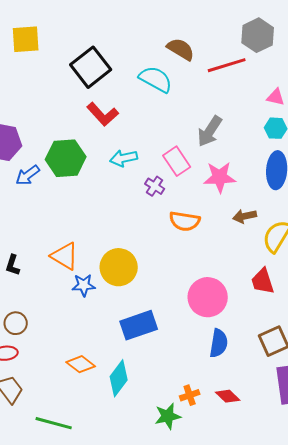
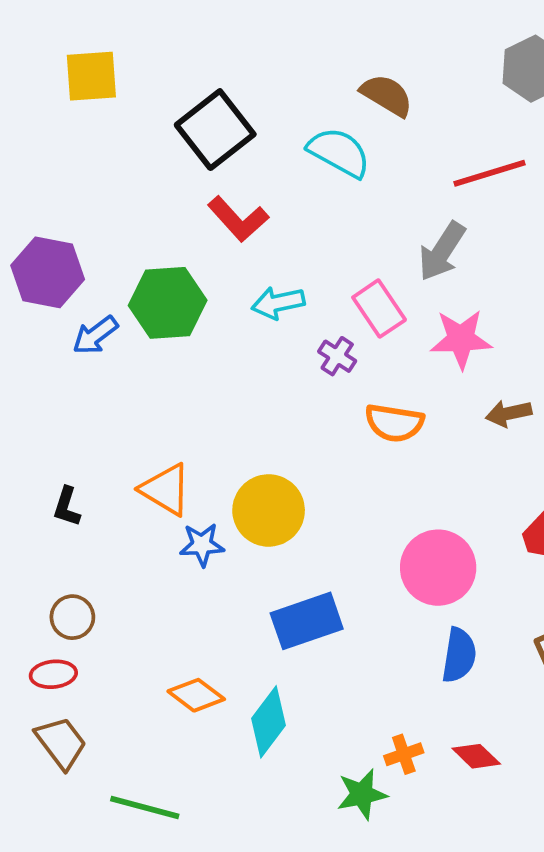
red line: (227, 65) -> (490, 173), moved

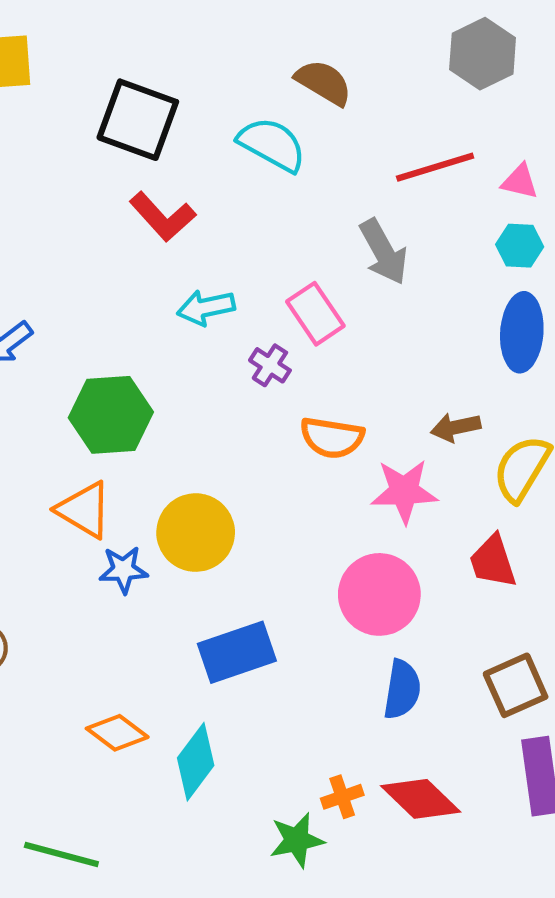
black square: (215, 130) -> (138, 120), turned -32
gray arrow: (442, 251) -> (383, 252), turned -62
green hexagon: (168, 303) -> (111, 415), moved
pink star: (461, 339) -> (404, 491), moved
red diamond: (476, 756) -> (421, 799), size x1.5

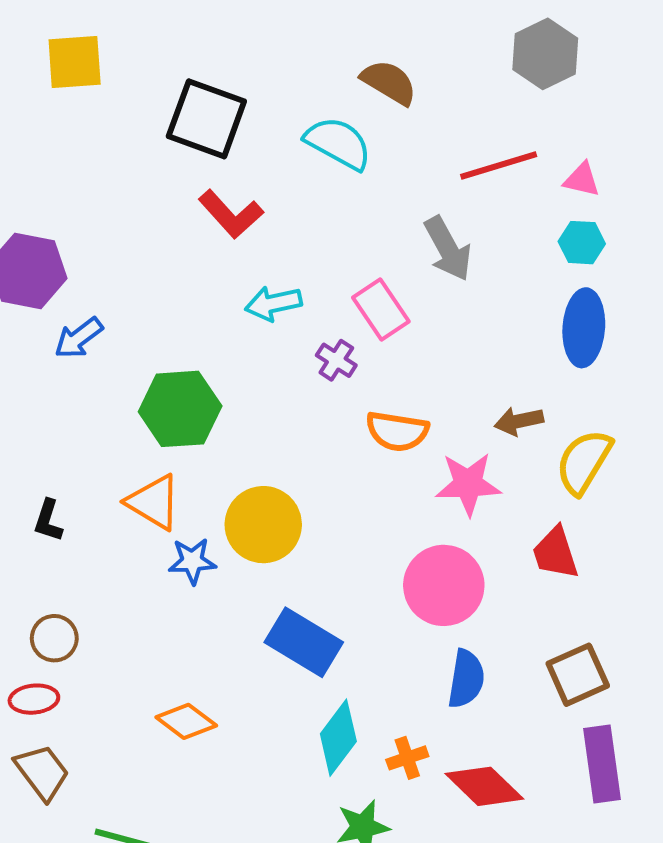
blue rectangle: (237, 652) -> (304, 642), turned 50
cyan diamond: (196, 762) -> (338, 738), moved
orange cross: (342, 797) -> (407, 758), moved

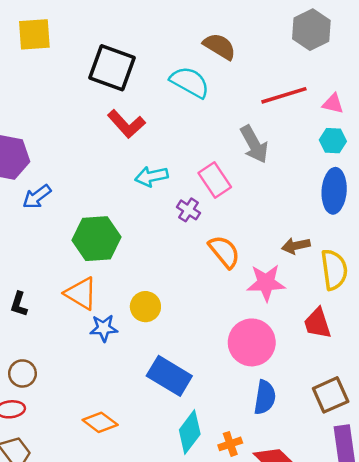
orange semicircle: (397, 431) -> (224, 252), turned -138
yellow semicircle: (584, 462) -> (334, 270), turned 141
yellow circle: (263, 525) -> (145, 307), size x0.7

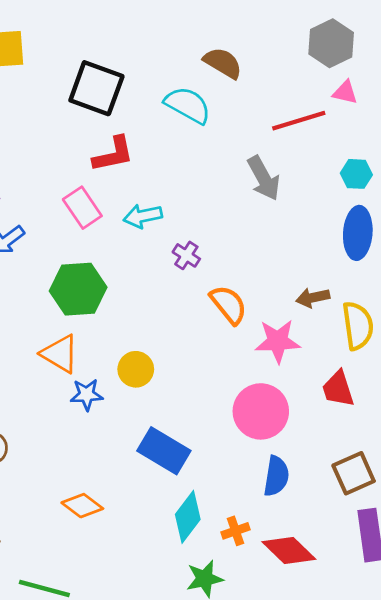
pink triangle: (333, 104) -> (345, 92), moved
red L-shape: (126, 124) -> (113, 154), turned -60
pink rectangle: (215, 180) -> (82, 208), moved

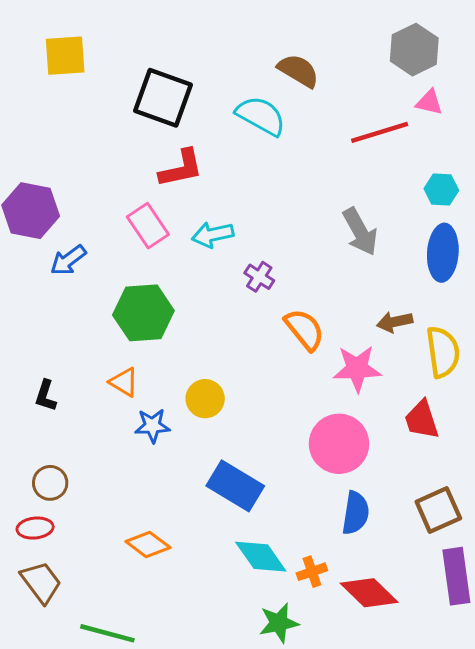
gray arrow: (264, 178) -> (360, 232), moved
orange triangle: (60, 354) -> (124, 382), size x0.7
cyan diamond: (188, 517) -> (261, 557), turned -72

